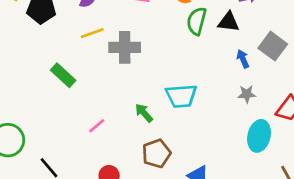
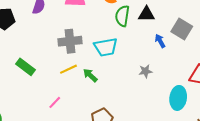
yellow line: (92, 33) -> (68, 69), moved
gray star: (247, 94) -> (145, 71), moved
cyan trapezoid: (181, 96) -> (106, 47), moved
green arrow: (144, 113) -> (90, 75), moved

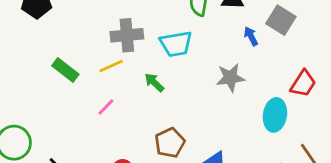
yellow line: (68, 69) -> (111, 66), moved
gray star: (145, 71) -> (230, 78), size x1.5
pink line: (55, 102) -> (106, 107), moved

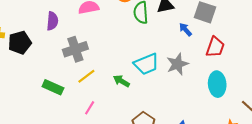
gray cross: (127, 35) -> (75, 49), moved
cyan trapezoid: (176, 44) -> (146, 64), moved
red trapezoid: (303, 84) -> (215, 47), moved

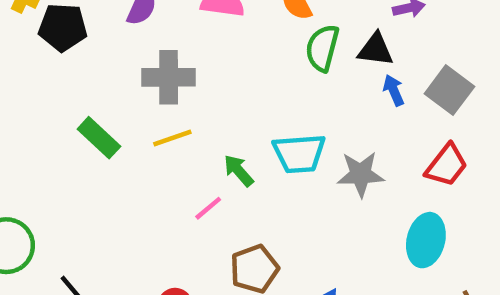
blue arrow: (185, 30) -> (394, 90), moved
pink line: (90, 108) -> (208, 208), moved

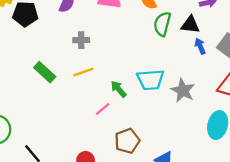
gray cross: (169, 77) -> (81, 40), size x0.6
gray star: (361, 174) -> (183, 90), turned 30

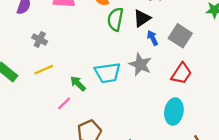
black triangle: (190, 25) -> (142, 18), turned -36
gray cross: (81, 40) -> (40, 39), turned 32
gray star: (183, 90) -> (140, 64), moved

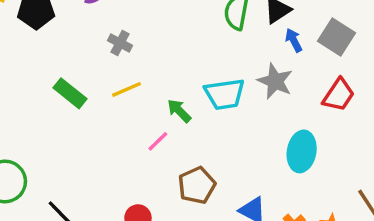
cyan ellipse: (174, 111) -> (302, 151), moved

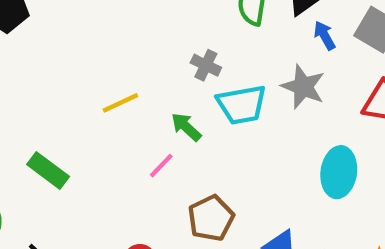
gray cross: (120, 43) -> (206, 65), moved
green rectangle: (70, 93) -> (48, 170), moved

